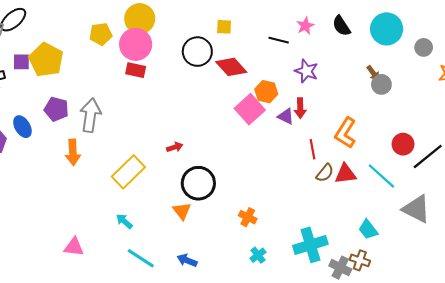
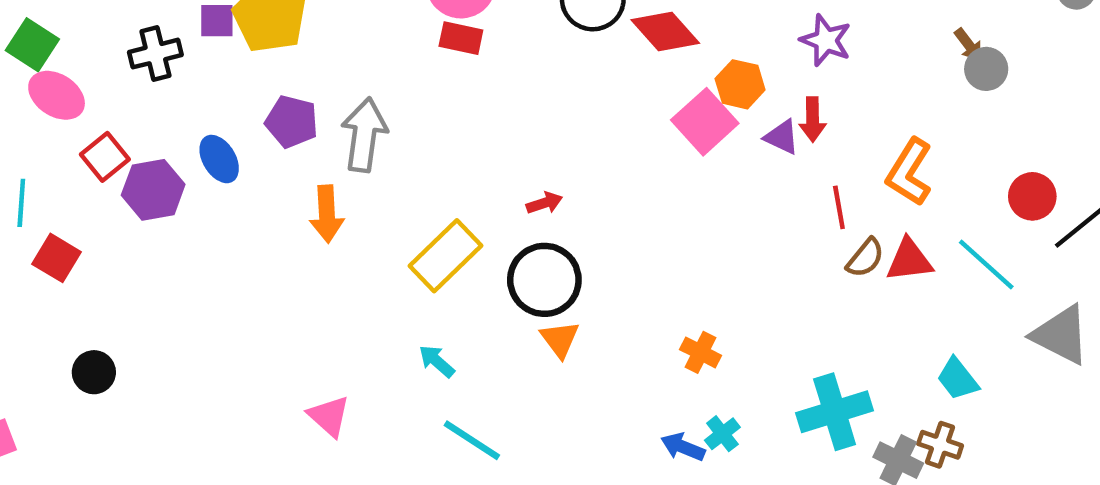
black circle: (198, 183) -> (544, 280), moved
pink triangle: (74, 247) -> (329, 416), turned 35
blue arrow: (187, 260) -> (683, 447), moved

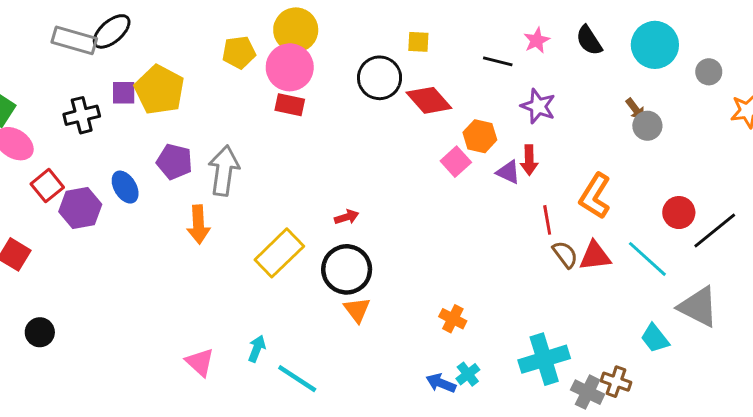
pink square: (705, 122) -> (456, 162), size x0.7
brown semicircle: (865, 258) -> (565, 254), turned -76
cyan arrow: (437, 361) -> (257, 349), moved, turned 70
cyan trapezoid: (958, 379) -> (655, 338), moved

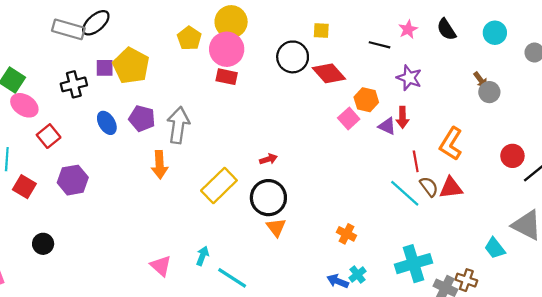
cyan circle: (655, 45) -> (495, 33), size x0.7
yellow pentagon: (239, 52) -> (189, 38), turned -30
blue ellipse: (125, 187) -> (107, 123), moved
purple hexagon: (80, 208) -> (73, 180), moved
cyan line: (647, 259) -> (405, 193), moved

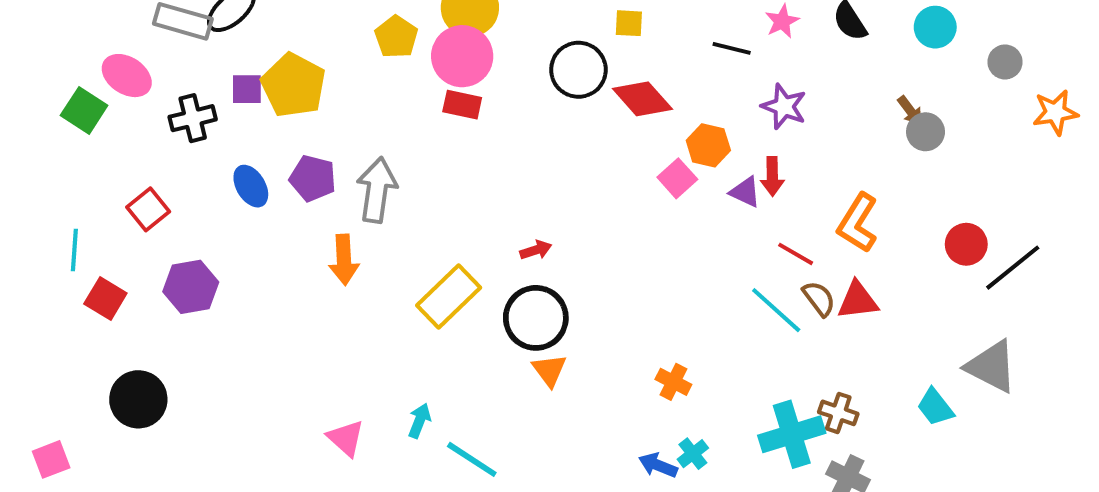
pink ellipse: (24, 105) -> (127, 76), moved
red line: (416, 161) -> (796, 254), turned -50
black circle: (43, 244) -> (138, 399), size x1.5
brown cross: (466, 280) -> (838, 413), moved

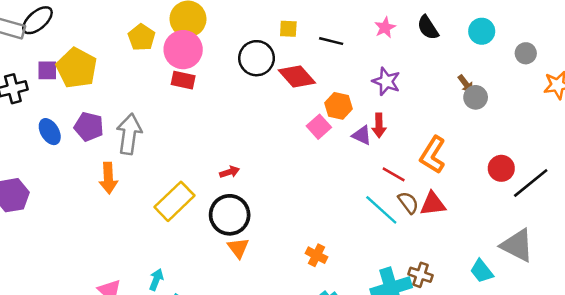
black line: (732, 48) -> (331, 41), moved

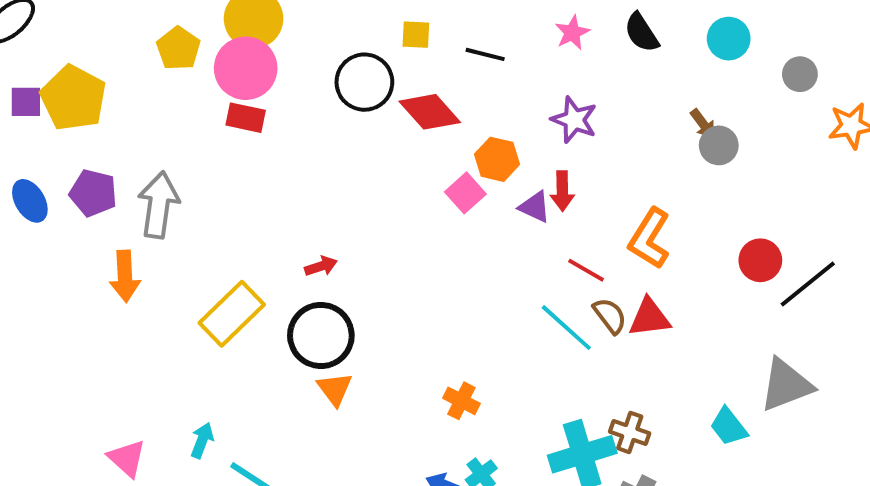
gray triangle: (517, 245) -> (786, 385), turned -48

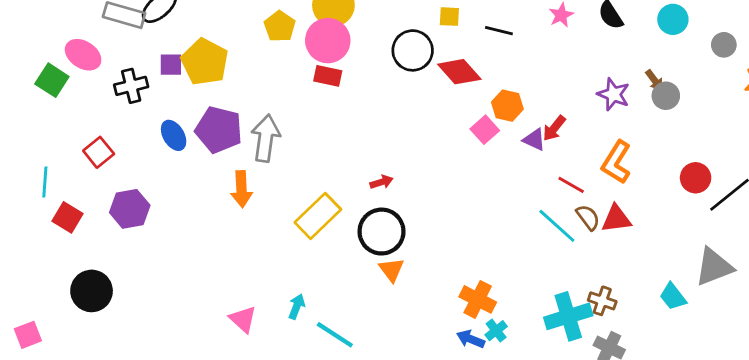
purple star: (574, 120) -> (613, 94), moved
red arrow: (562, 191) -> (554, 128), turned 40
purple pentagon: (93, 193) -> (219, 130), size x1.4
orange cross: (461, 401) -> (478, 299), moved, size x1.4

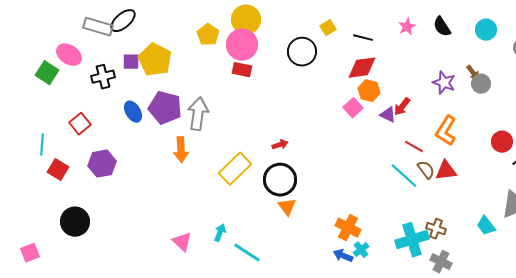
yellow square: (449, 17) -> (328, 28), turned -35
red diamond: (459, 72) -> (362, 68), moved, turned -56

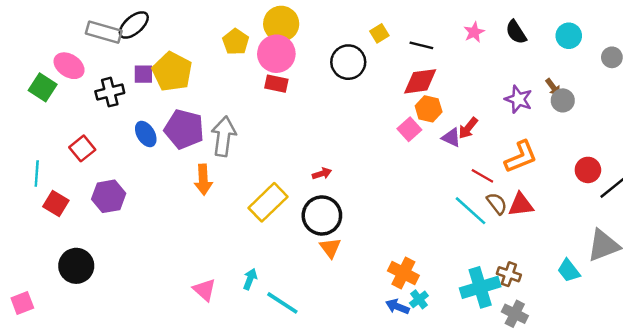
orange L-shape: (446, 131) -> (521, 157), turned -144

